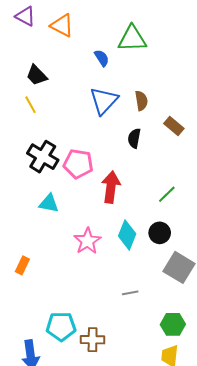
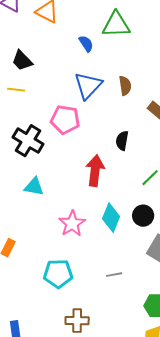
yellow line: (31, 105) -> (16, 90), turned -54
black semicircle: (134, 138) -> (122, 141), moved
pink pentagon: (78, 164) -> (65, 120), moved
cyan pentagon: (61, 326) -> (58, 274), moved

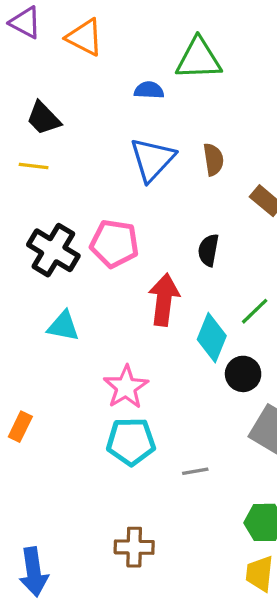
blue semicircle: (86, 44) -> (149, 90), turned -54
pink pentagon: (65, 120) -> (114, 244), moved
cyan diamond: (111, 218) -> (212, 338), moved
cyan pentagon: (58, 274) -> (131, 442), moved

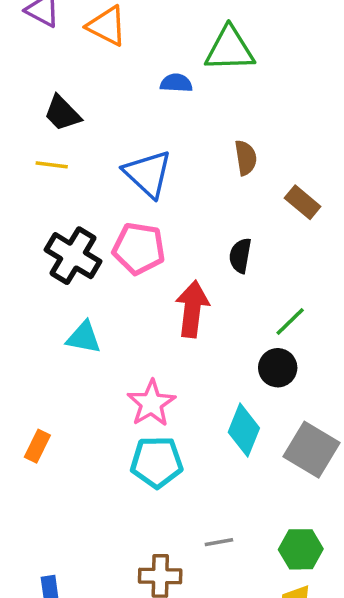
blue triangle: (152, 159) -> (148, 174), moved, turned -30
cyan diamond: (212, 338) -> (244, 430), moved
black circle: (243, 374) -> (278, 368), moved
gray line: (195, 471) -> (219, 542), moved

